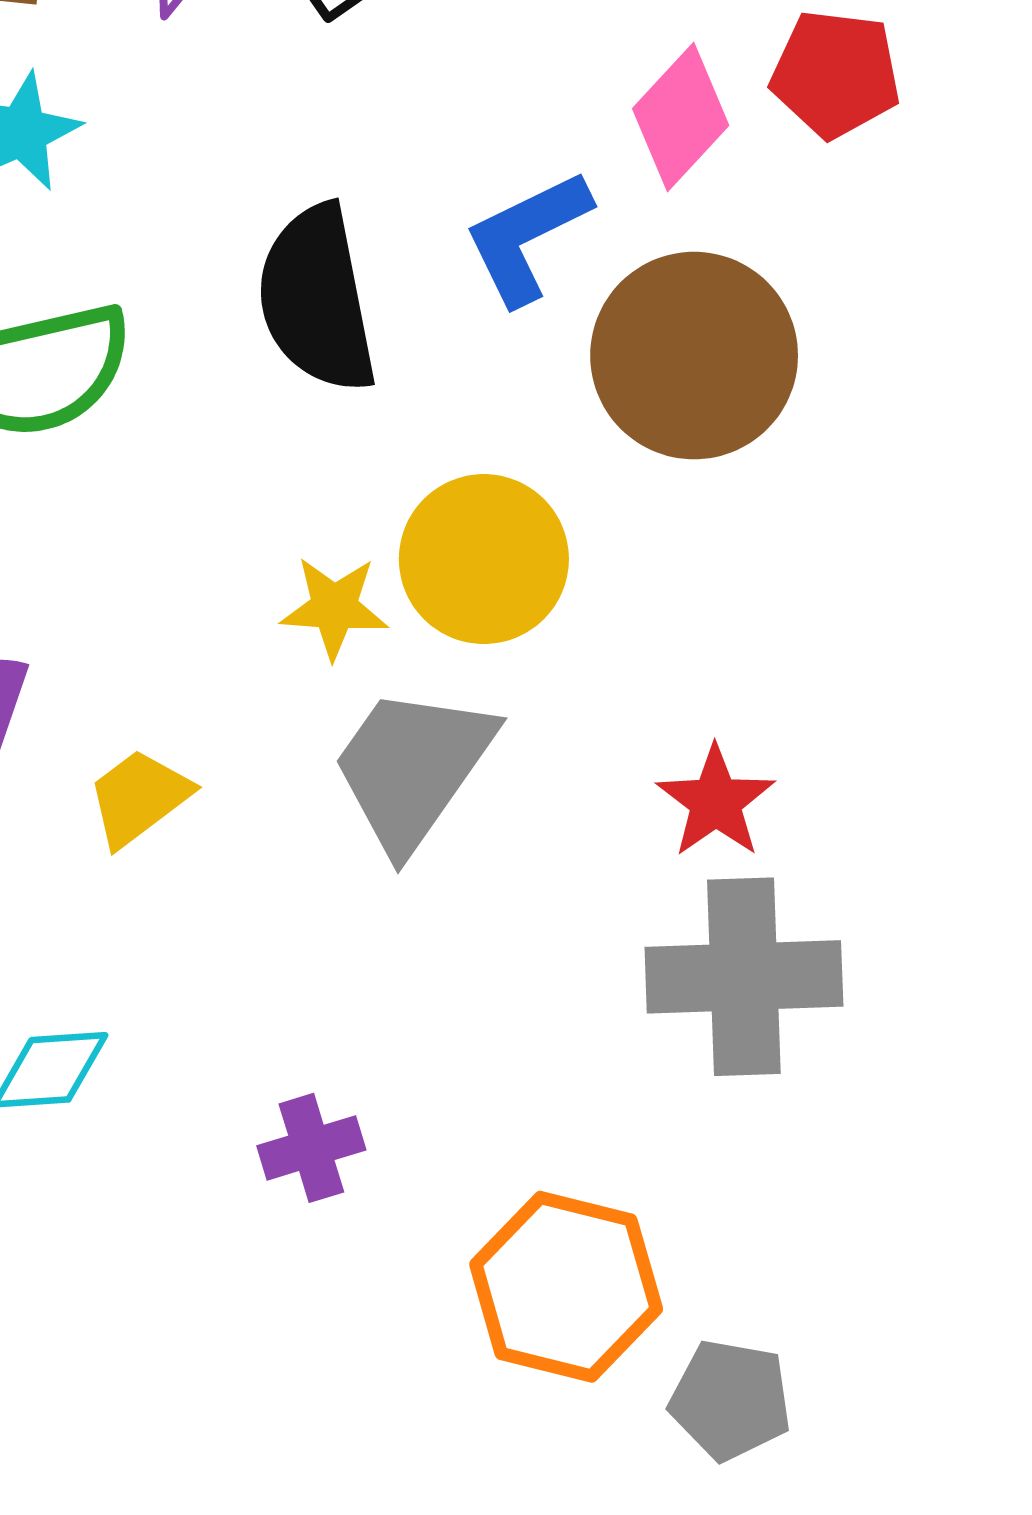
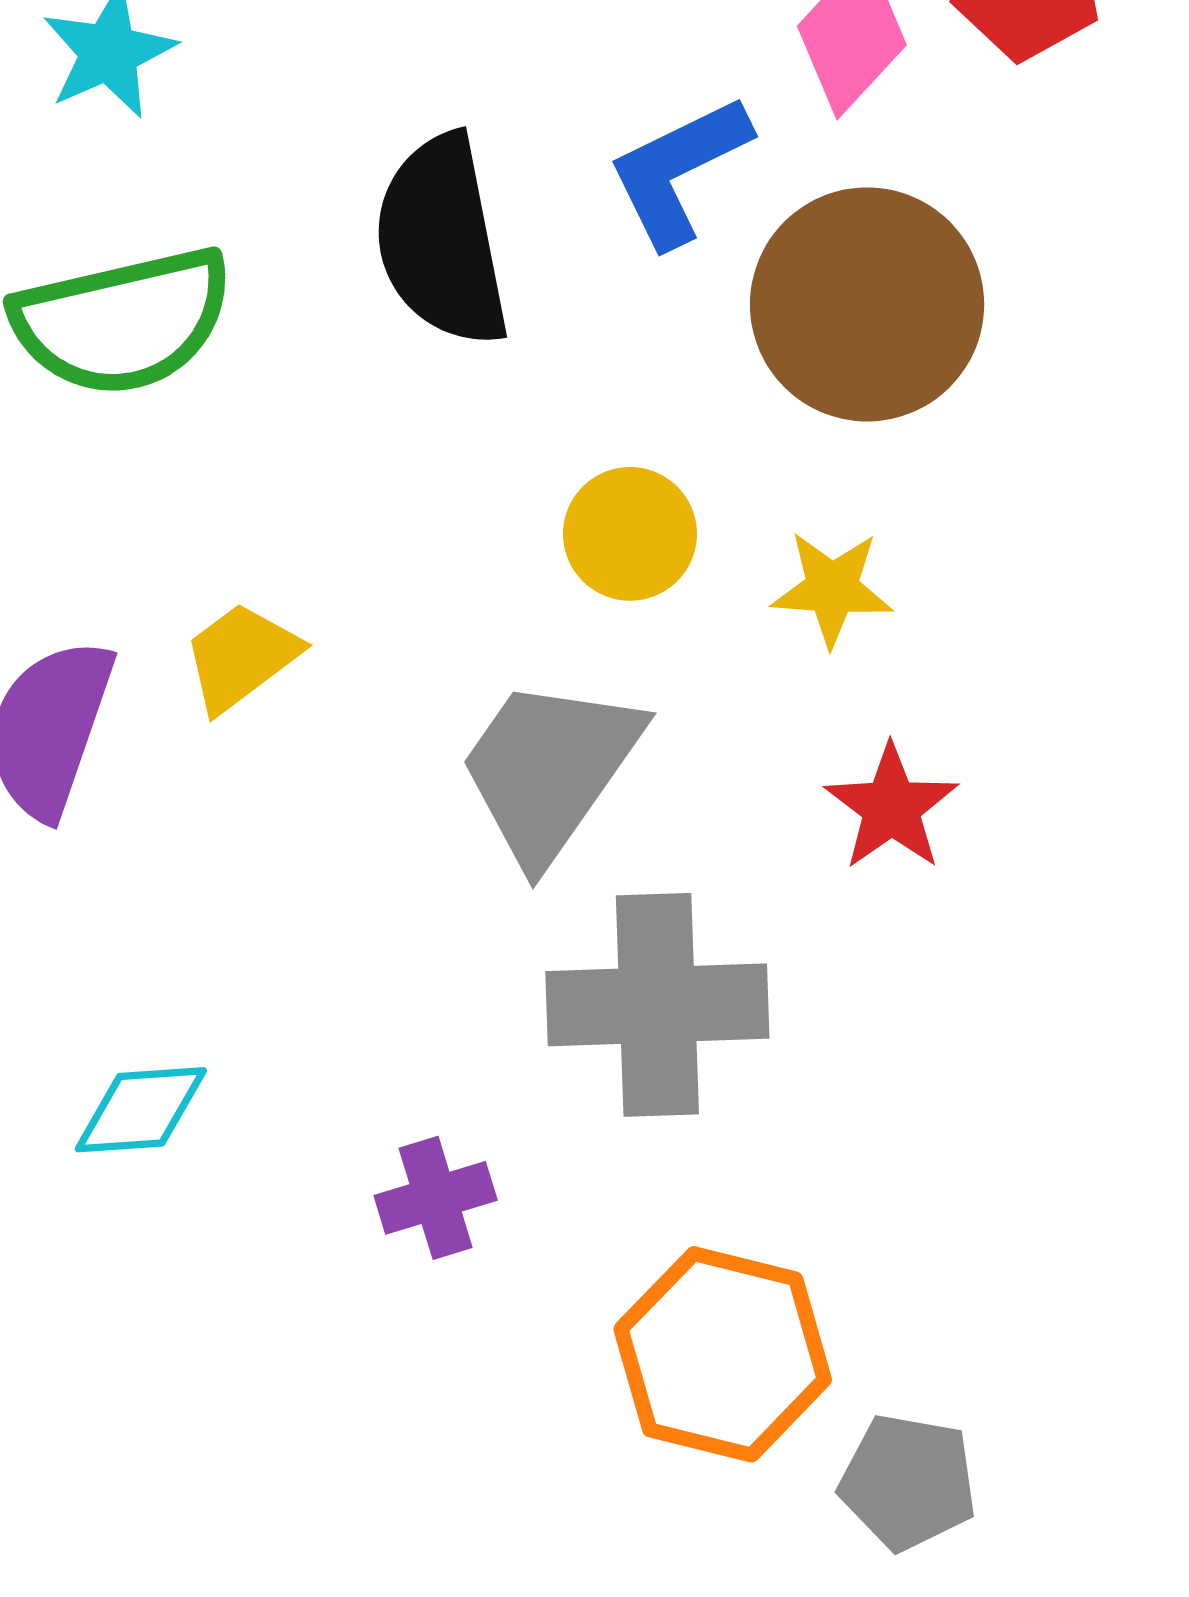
yellow circle: (484, 559) -> (630, 534), size x0.7
yellow star: (334, 608) -> (832, 589), moved
yellow trapezoid: (139, 798) -> (241, 657), moved
gray cross: (744, 977) -> (657, 1005), moved

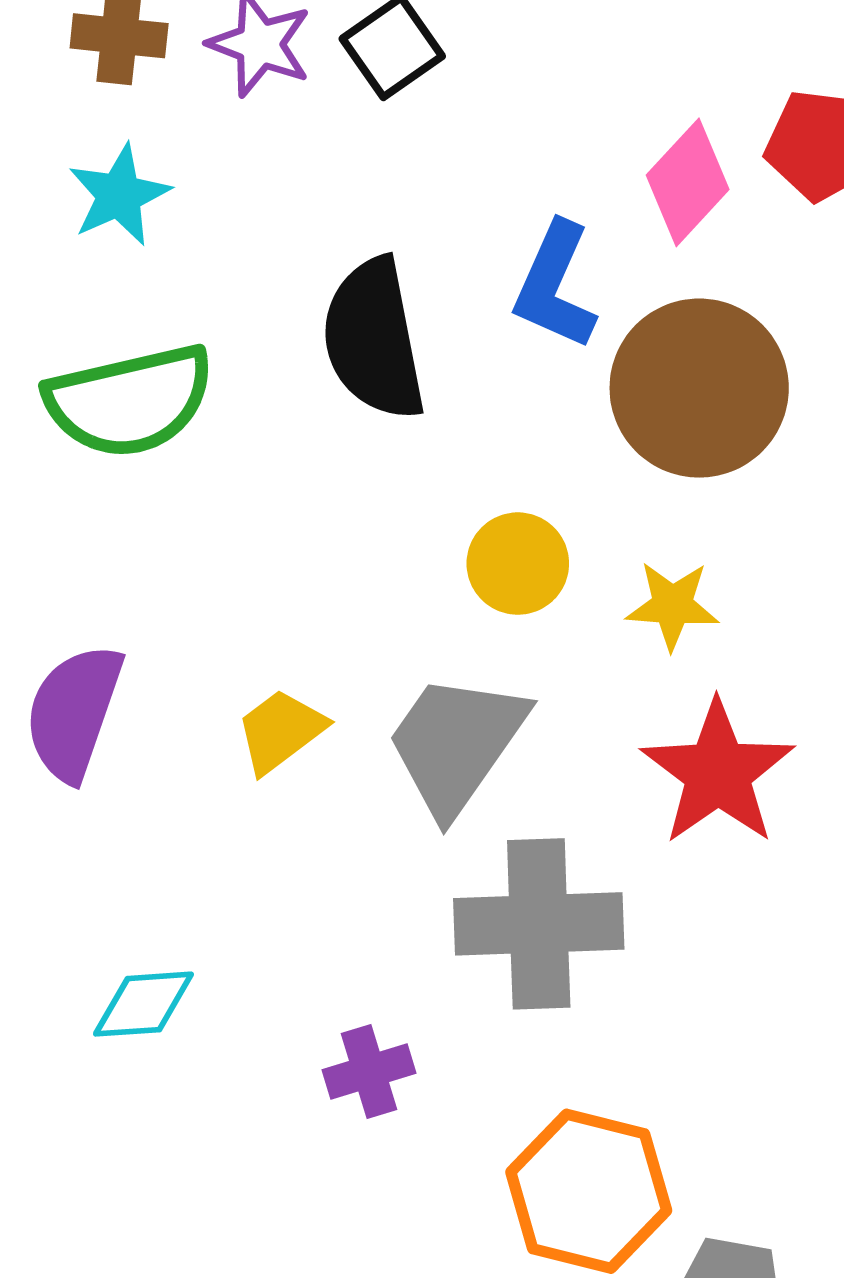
blue L-shape: (679, 171) -> (555, 286), turned -40
yellow trapezoid: (241, 657) -> (281, 731), moved
red star: (891, 807) -> (718, 773), size x1.5

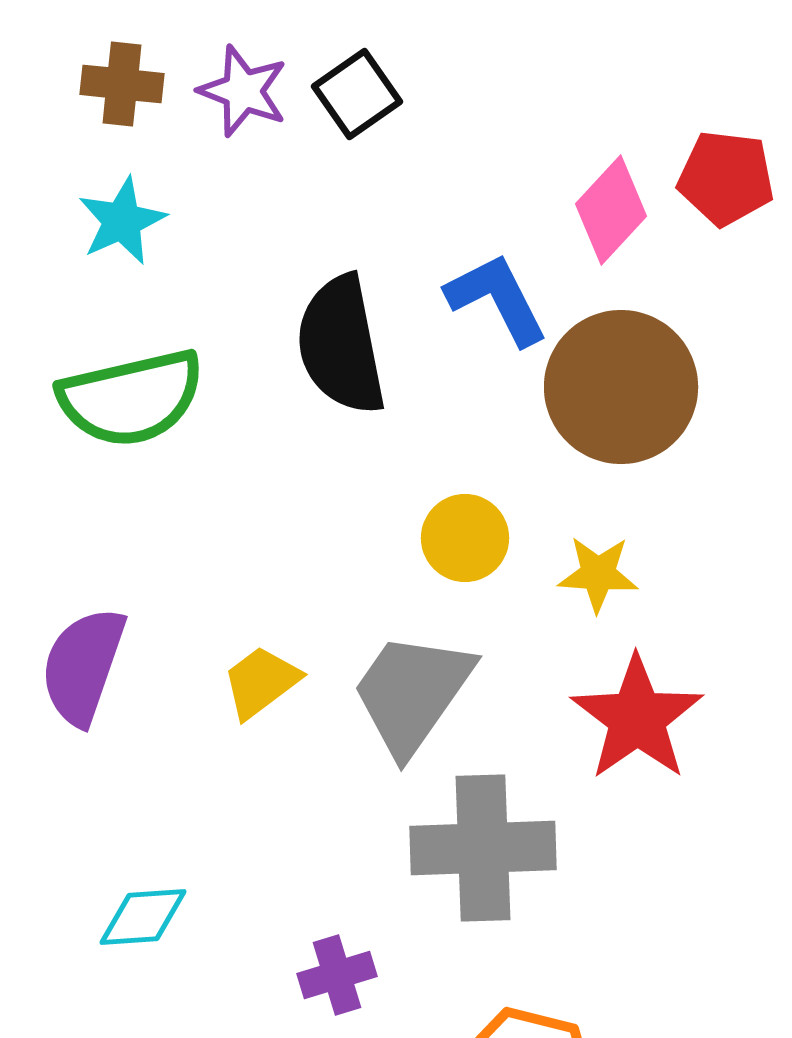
blue L-shape: (555, 286) -> (497, 299), turned 129

